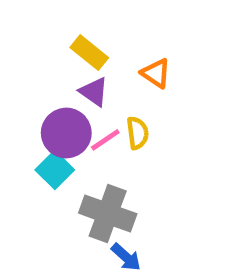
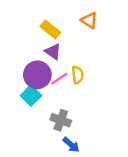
orange triangle: (156, 73) -> (89, 20), moved
gray cross: (108, 213) -> (61, 120), size x0.7

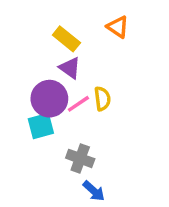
cyan square: (31, 96) -> (41, 126), turned 30

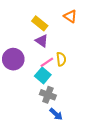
purple circle: (49, 99) -> (13, 59), moved
cyan square: (41, 126) -> (43, 75), moved, turned -35

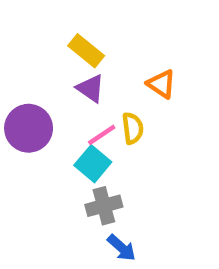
orange triangle: (70, 16) -> (161, 84), moved
gray cross: (48, 95) -> (104, 206), turned -35

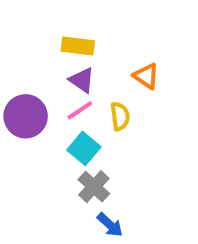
yellow rectangle: (86, 51) -> (78, 46), turned -32
pink line: (102, 135) -> (80, 110), moved
gray cross: (104, 206) -> (94, 187), turned -32

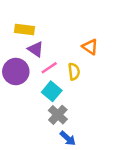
yellow rectangle: (78, 46) -> (24, 29), moved
purple triangle: (82, 80) -> (36, 49), moved

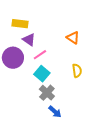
yellow semicircle: (74, 72) -> (77, 71), moved

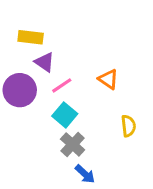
orange triangle: (73, 38) -> (108, 79), moved
yellow semicircle: (77, 71) -> (128, 126), moved

